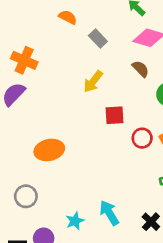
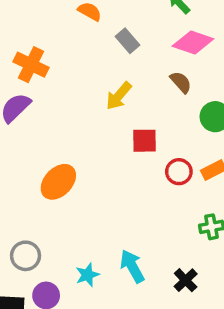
orange ellipse: (49, 150) -> (58, 182), turned -36
gray circle: (26, 196) -> (26, 256), moved

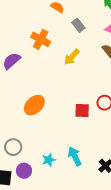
orange cross: (31, 65) -> (41, 39), moved
red square: (145, 141) -> (82, 111), moved

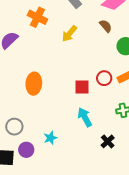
orange ellipse: (34, 105) -> (34, 84), turned -40
cyan arrow: (75, 156) -> (85, 117), moved

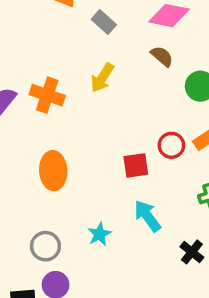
orange cross: (37, 17) -> (47, 95), moved
gray circle: (14, 127) -> (45, 246), moved
cyan star: (50, 138) -> (99, 234), moved

